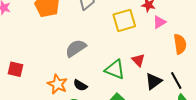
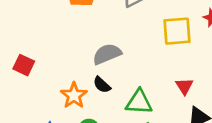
green triangle: (115, 69) -> (139, 102), moved, turned -30
black semicircle: (80, 85) -> (102, 85), moved

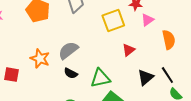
red triangle: (184, 86) -> (129, 50), moved, turned 40
orange star: (74, 95) -> (40, 58), moved

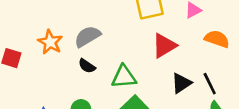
orange semicircle: (169, 40) -> (217, 39), turned -66
red triangle: (129, 50) -> (164, 46), size x1.5

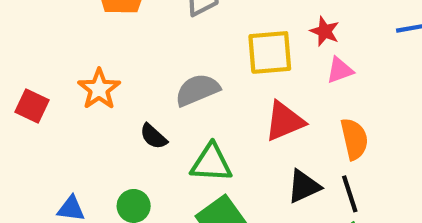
gray semicircle: (87, 36) -> (197, 90), moved
orange semicircle: (217, 39) -> (354, 139), moved, turned 50

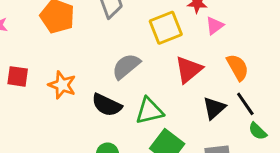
red square: (32, 106) -> (18, 76), moved
black semicircle: (153, 136) -> (107, 105), size x1.5

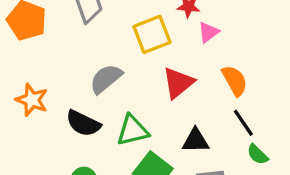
black triangle: (214, 108) -> (196, 141), moved, turned 40

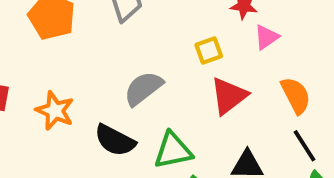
yellow square: (152, 34) -> (209, 51), moved, size x0.6

